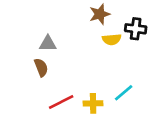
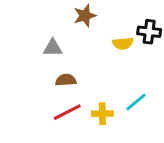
brown star: (100, 14) -> (85, 16), moved
brown semicircle: (41, 67) -> (66, 80), moved, turned -72

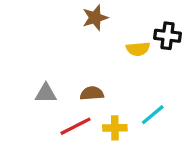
gray triangle: (53, 48) -> (46, 93), moved
brown semicircle: (66, 80) -> (92, 93), moved

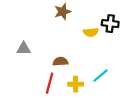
gray triangle: (46, 93) -> (24, 48), moved
red line: (75, 126) -> (50, 83), turned -48

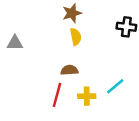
yellow semicircle: (91, 32) -> (76, 37), moved, turned -96
gray triangle: (24, 48) -> (15, 43), moved

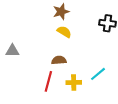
yellow semicircle: (76, 37) -> (64, 32), turned -48
gray triangle: (15, 43) -> (12, 51), moved

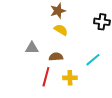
gray triangle: (12, 51) -> (32, 48), moved
cyan line: (98, 74) -> (93, 60), moved

